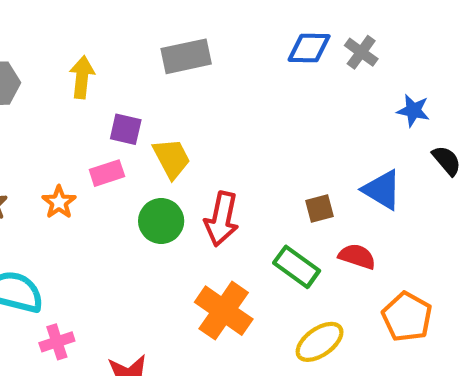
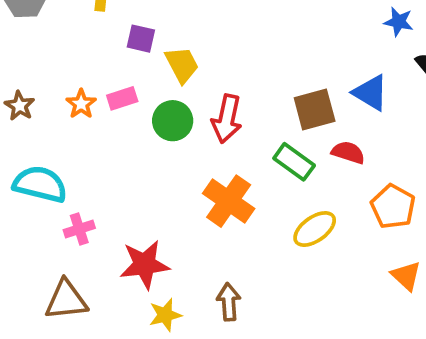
pink rectangle: (107, 173) -> (122, 98), moved
brown square: (320, 208) -> (315, 109), size x1.6

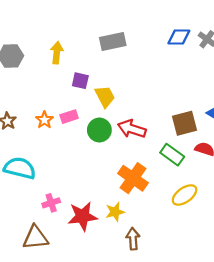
red arrow: (227, 119) -> (132, 129), turned 96
pink cross: (79, 229) -> (51, 203), moved
yellow star: (165, 315) -> (115, 212), moved

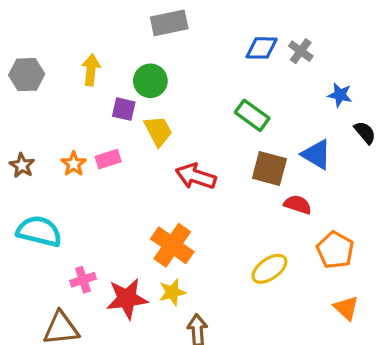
gray rectangle: (113, 41) -> (169, 23), moved
brown square: (185, 123) -> (269, 169), turned 30
green circle: (99, 130) -> (150, 81), moved
green rectangle: (172, 155) -> (252, 115), moved
orange cross: (133, 178) -> (172, 245), moved

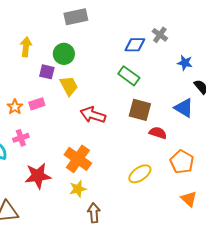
blue diamond: (262, 48) -> (135, 45), moved
blue triangle: (316, 154) -> (184, 108), moved
pink cross: (83, 280) -> (21, 138), moved
red star: (127, 299) -> (38, 176), moved

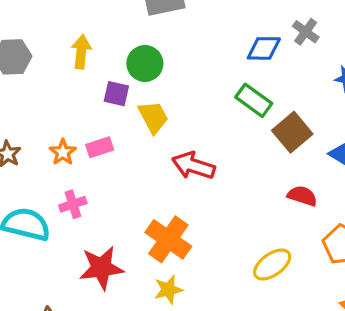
brown square: (140, 110) -> (292, 132), moved, turned 35

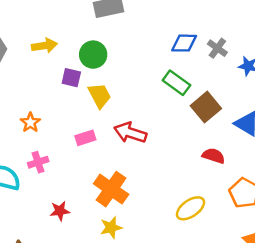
gray cross: (306, 32) -> (217, 48), moved
yellow arrow: (81, 52) -> (44, 46), turned 75
pink rectangle: (100, 147) -> (85, 138), moved
red star: (101, 268) -> (60, 211), size x0.6

